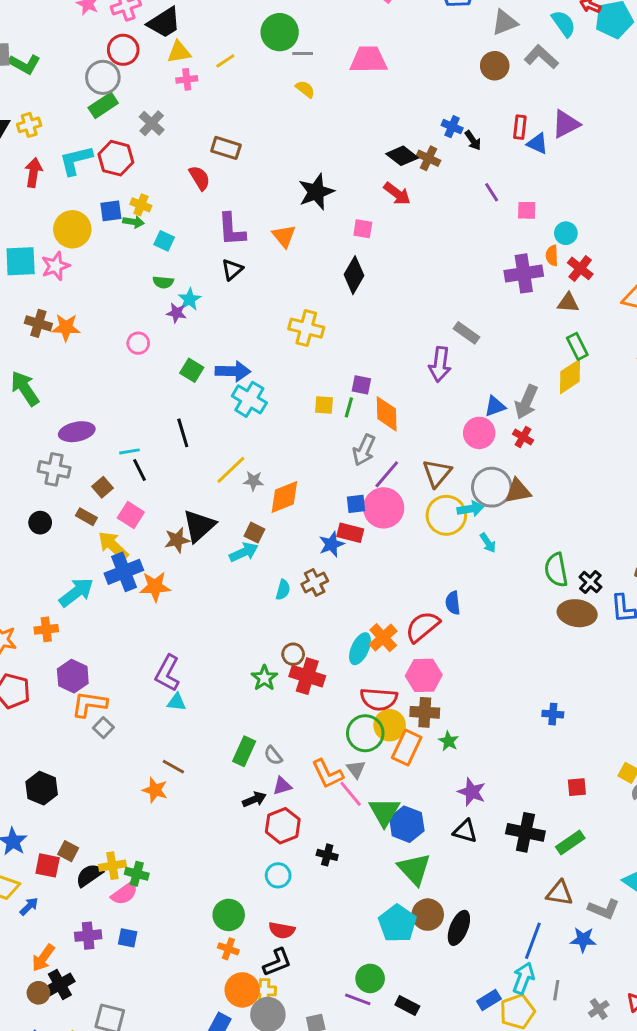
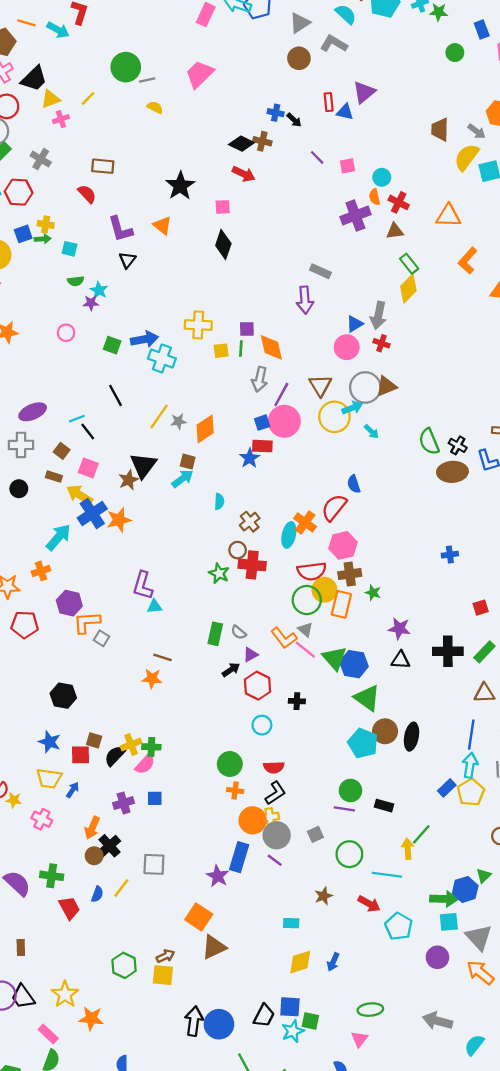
pink trapezoid: (368, 60) -> (199, 74), turned -32
yellow cross: (306, 328) -> (198, 325), moved
brown cross: (315, 582) -> (250, 522), moved

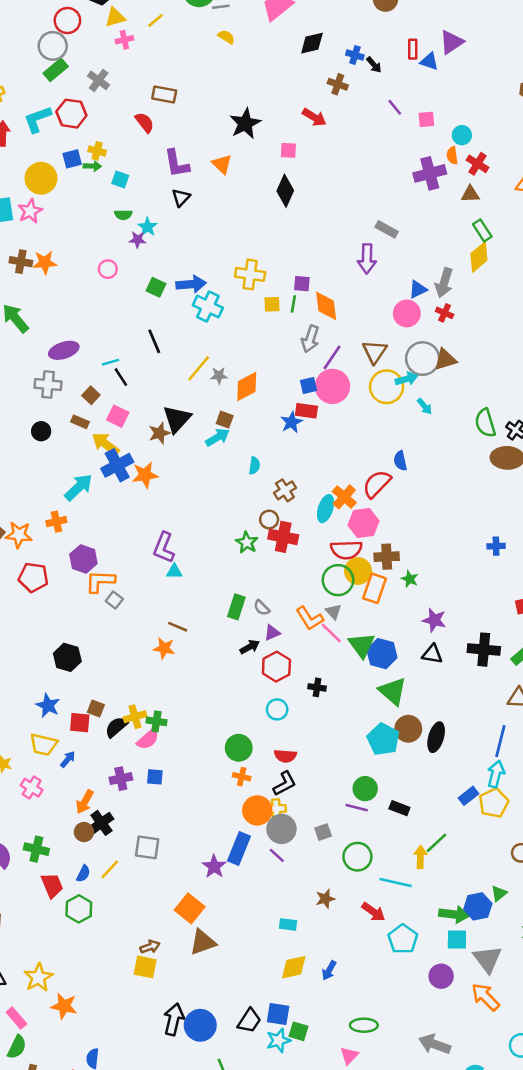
black diamond: (241, 144) -> (312, 43), moved, turned -45
pink hexagon: (343, 545) -> (364, 523), moved
green hexagon: (124, 965) -> (79, 909), moved

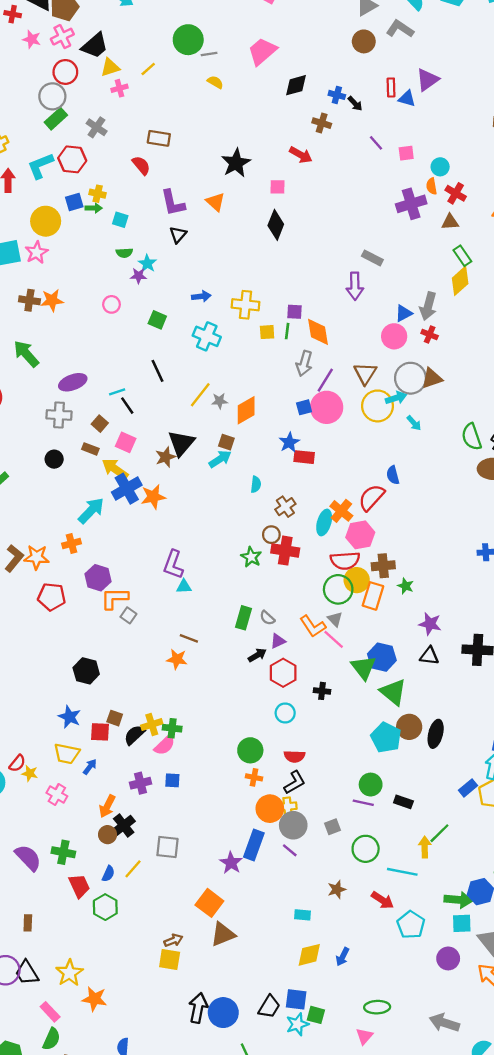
blue arrow: (191, 284) -> (201, 296), moved, size x0.7
red rectangle: (306, 411) -> (304, 457), moved
green triangle: (362, 645) -> (363, 668), moved

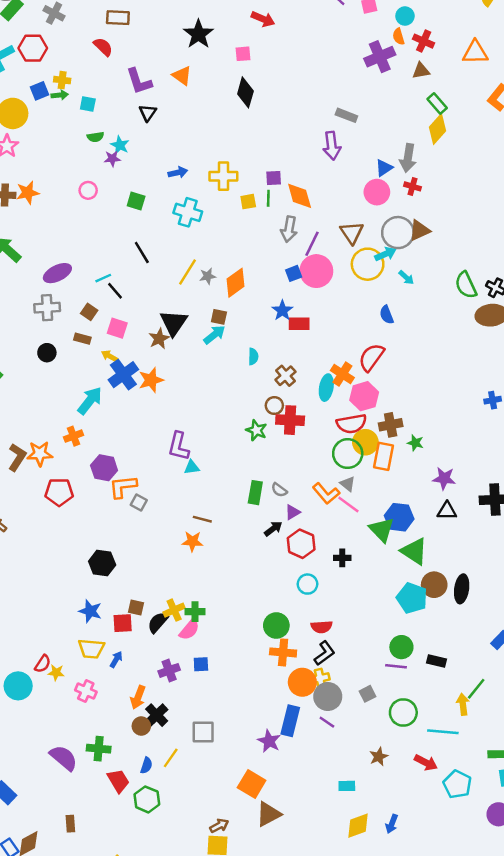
yellow arrow: (115, 469) -> (110, 356), size x0.6
blue semicircle: (393, 475) -> (387, 315), moved
orange cross: (254, 777) -> (283, 652), size x1.5

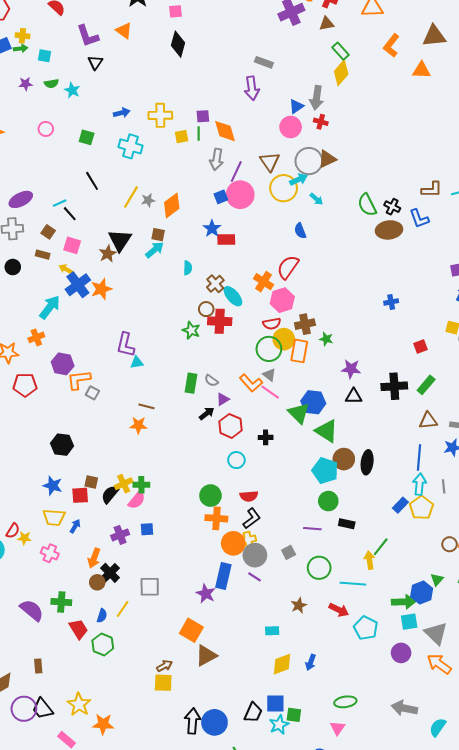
purple star: (112, 159) -> (26, 84), moved
cyan ellipse: (326, 388) -> (233, 296), moved, turned -50
red semicircle: (351, 424) -> (272, 324), size x0.7
green circle: (401, 647) -> (328, 501), moved

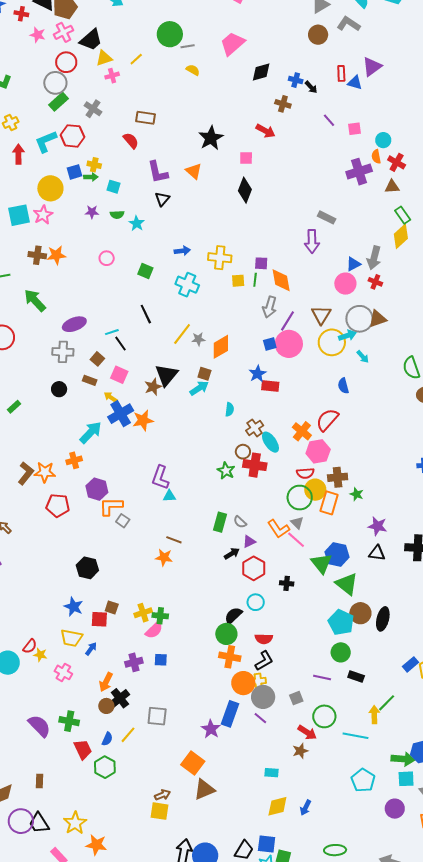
black semicircle: (110, 494) -> (233, 616), moved
red arrow: (339, 610) -> (307, 732), moved

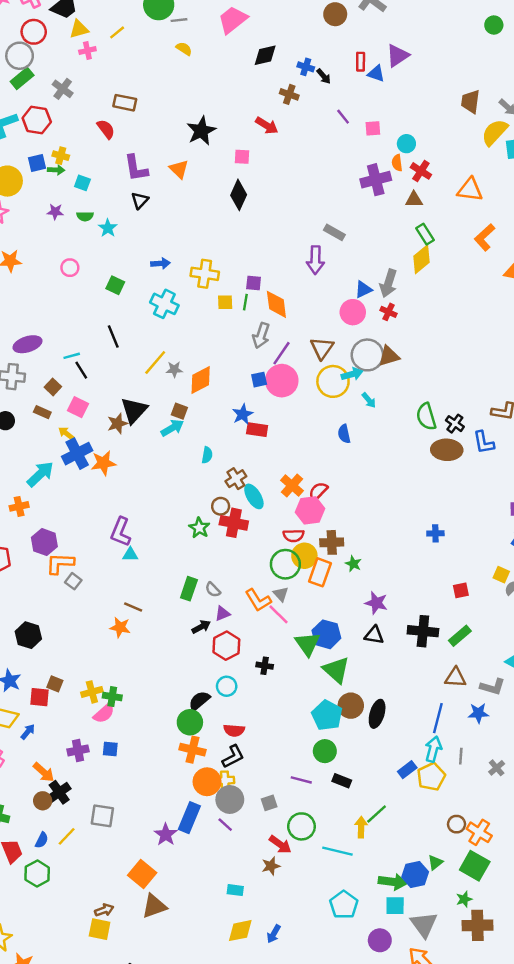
red semicircle: (327, 420) -> (318, 491), moved, size x0.7
orange arrow: (106, 682) -> (44, 772), turned -78

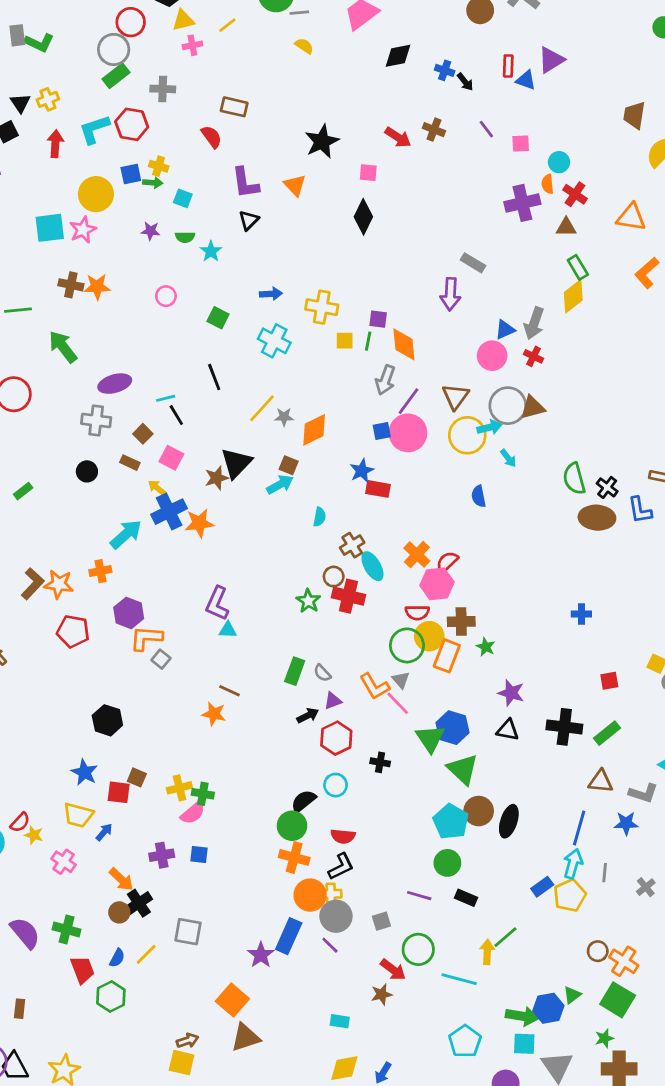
gray cross: (63, 89) -> (163, 89), turned -36
brown cross: (289, 94) -> (434, 130), moved

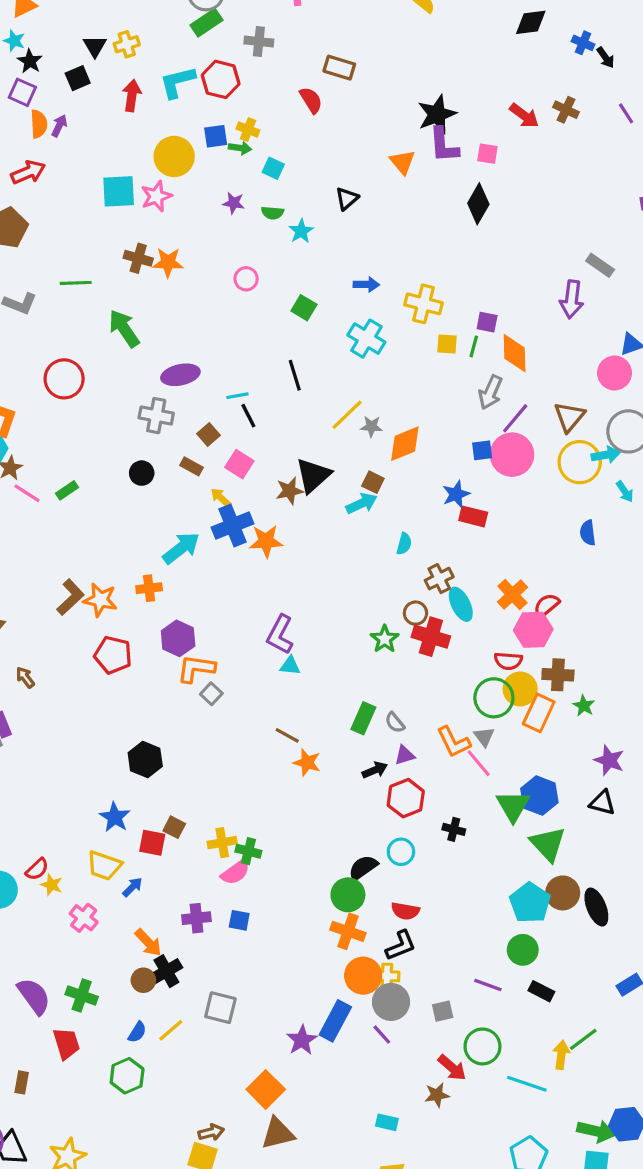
purple L-shape: (245, 183) -> (444, 145), moved
orange star: (214, 714) -> (307, 763), moved
black ellipse: (509, 821) -> (596, 907), turned -44
red trapezoid: (82, 970) -> (66, 1043), moved

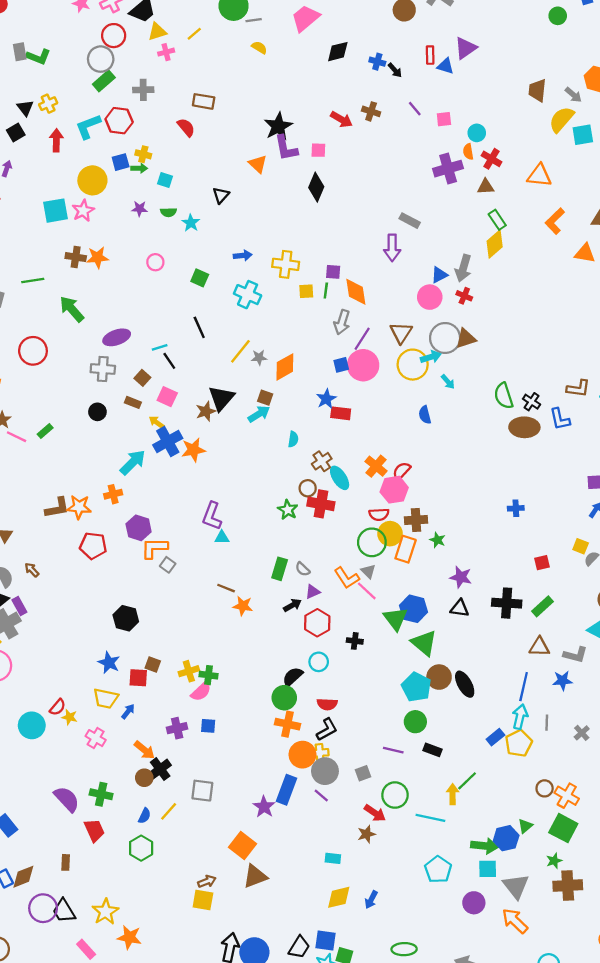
brown L-shape: (70, 597) -> (57, 508), turned 40

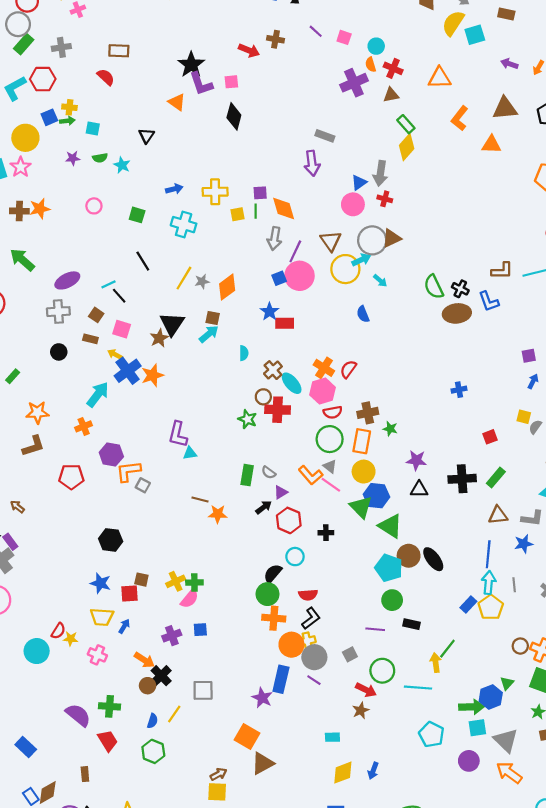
pink square: (444, 119) -> (344, 37), turned 32
pink hexagon: (394, 490) -> (322, 391), moved
orange star: (79, 507) -> (37, 412), moved
yellow circle: (390, 534) -> (364, 472), moved

